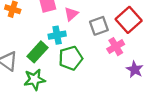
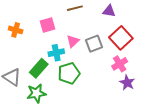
pink triangle: (71, 14) -> (73, 41), moved
pink cross: (116, 47) -> (120, 64), moved

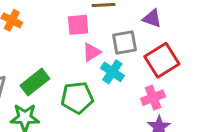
pink square: (47, 25) -> (78, 25), moved
gray square: (94, 44) -> (124, 42), moved
cyan cross: (56, 53) -> (112, 72), moved, turned 35

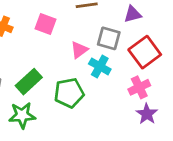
purple triangle: (152, 18) -> (133, 14), turned -30
pink square: (78, 25) -> (46, 24), moved, turned 30
gray square: (124, 42) -> (109, 38), turned 30

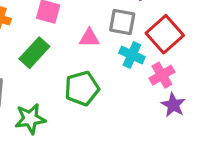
pink triangle: (79, 50) -> (89, 38), turned 42
cyan cross: (100, 66) -> (132, 55), moved
green rectangle: (29, 82) -> (34, 53), moved

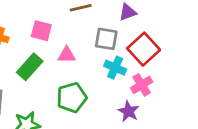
pink triangle: (89, 38) -> (67, 55), moved
purple star: (173, 105) -> (128, 111), moved

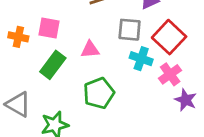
pink square: (41, 31) -> (49, 28), moved
purple star: (128, 111) -> (186, 100), moved

